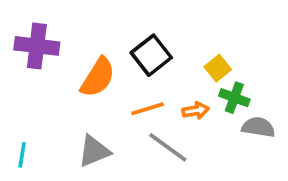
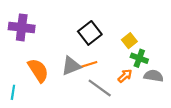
orange semicircle: (98, 77) -> (38, 70), moved, turned -65
orange arrow: (196, 111) -> (125, 76), moved, turned -32
gray triangle: (94, 151) -> (71, 66), moved

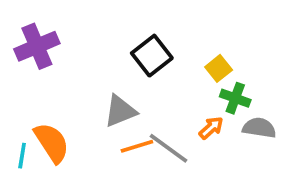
purple cross: (22, 27) -> (37, 46), turned -30
orange line: (88, 65) -> (137, 146), moved
orange semicircle: (38, 70) -> (52, 143), moved

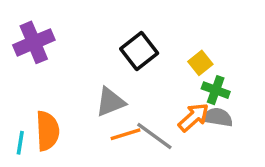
orange arrow: (211, 128) -> (194, 117), size x1.4
gray semicircle: (259, 128) -> (217, 117), moved
orange semicircle: (52, 143) -> (47, 131), turned 30

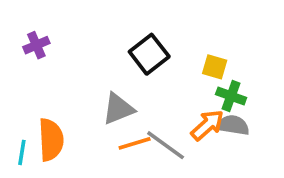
purple cross: (34, 42) -> (36, 45), size x0.6
yellow square: (200, 63) -> (215, 67), turned -35

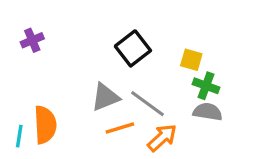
orange arrow: (207, 125) -> (162, 138), moved
gray line: (166, 145) -> (148, 104), moved

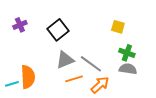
black square: (133, 48) -> (58, 30), moved
yellow square: (191, 60) -> (118, 27), moved
cyan line: (19, 136) -> (12, 84), turned 64

